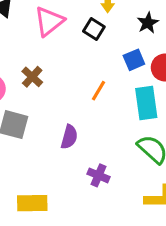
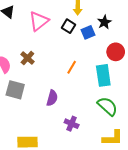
blue square: (134, 60) -> (88, 32), moved

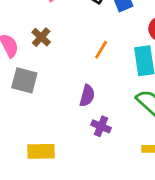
purple semicircle: (52, 98) -> (87, 96), moved

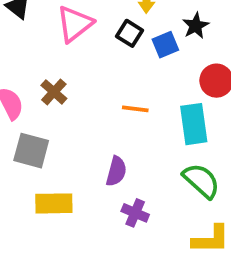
orange line: (101, 50) -> (135, 109), turned 66
yellow rectangle: (41, 151) -> (54, 203), moved

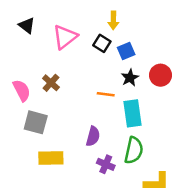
black star: (196, 26) -> (130, 78), moved
cyan rectangle: (194, 124) -> (132, 113), moved
green semicircle: (201, 181) -> (134, 150), moved, turned 60

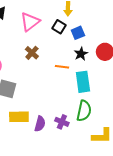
brown cross: (51, 83) -> (32, 53), moved
purple semicircle: (93, 136) -> (40, 124), moved

